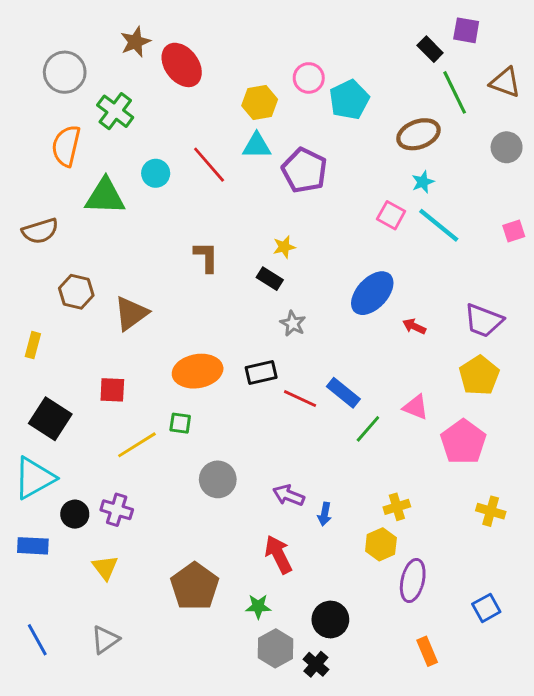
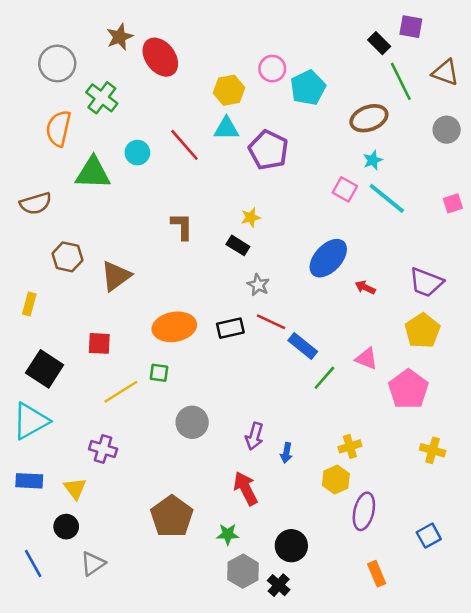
red line: (300, 399) -> (271, 322), moved
purple arrow: (289, 495) -> (254, 436), turned -96
black circle: (75, 514) -> (66, 527), moved
yellow triangle: (105, 568) -> (75, 488), moved

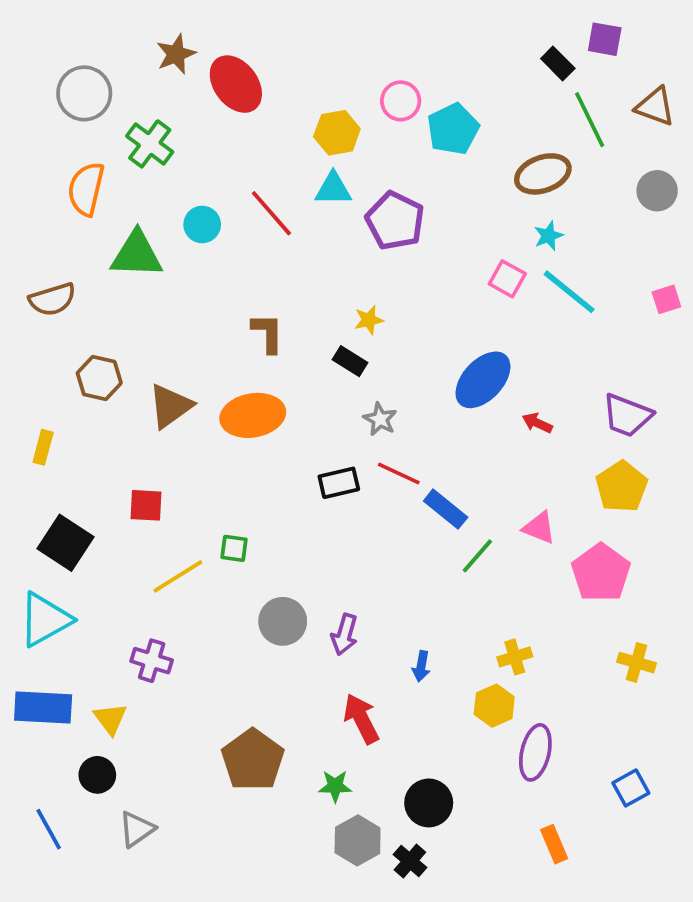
orange ellipse: (174, 327) -> (253, 415), moved
purple arrow: (254, 436) -> (344, 634), moved
blue rectangle: (29, 481) -> (43, 707), size x1.4

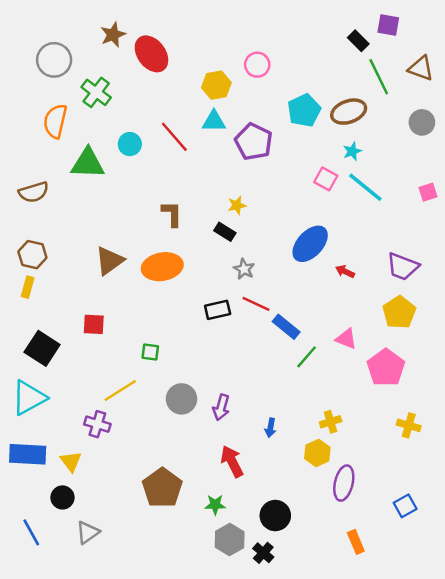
cyan pentagon: (453, 129) -> (304, 110), moved
brown hexagon: (99, 378) -> (32, 255), moved
yellow line: (178, 576) -> (120, 390), moved

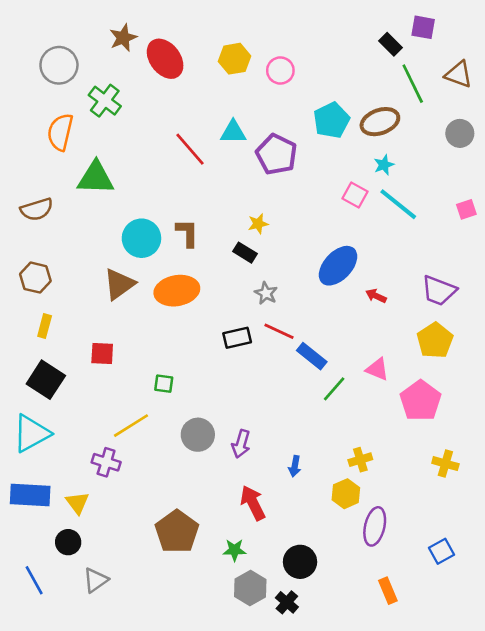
yellow hexagon: (216, 85) -> (235, 59), moved
cyan circle: (130, 144) -> (141, 238), moved, size x1.5
yellow rectangle: (28, 287) -> (45, 326), moved

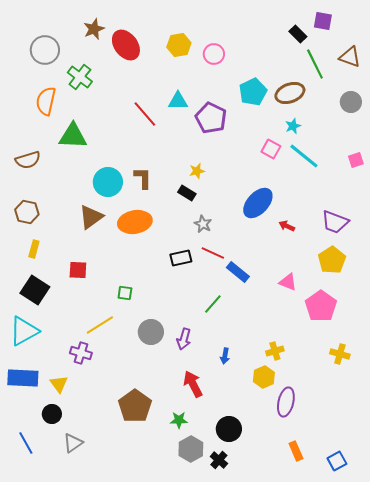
green line: (334, 389) -> (213, 304), moved
blue square: (442, 551) -> (337, 461), moved

